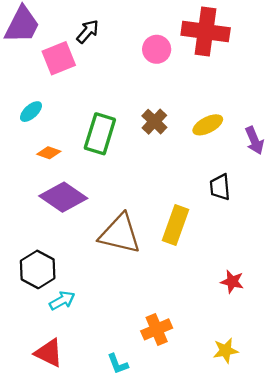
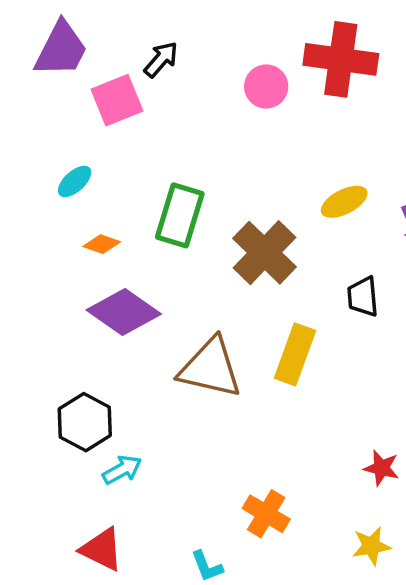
brown cross: (154, 122) -> (264, 253), moved, size x1.6
red star: (232, 282) -> (381, 468), moved
orange cross: (157, 329) -> (266, 514), turned -36

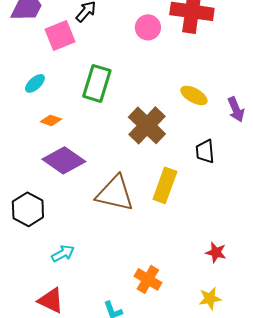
yellow ellipse: (344, 202) -> (194, 95), turned 56
green rectangle: (180, 215) -> (97, 83), moved
black hexagon: (85, 422) -> (28, 209), moved

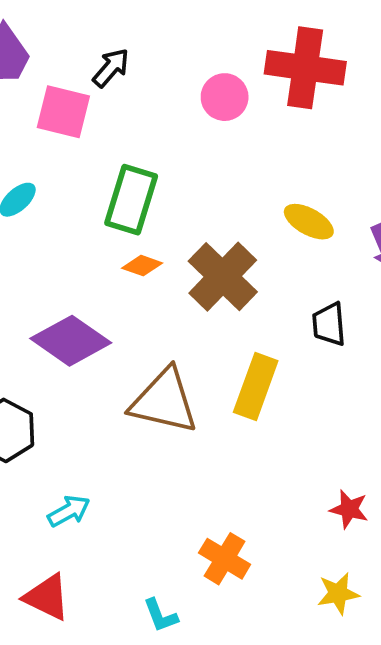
pink square: (60, 35) -> (63, 112), turned 36
orange diamond: (51, 120) -> (142, 266), moved

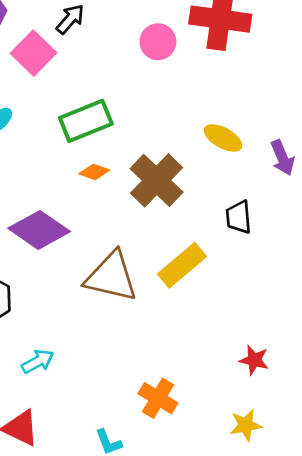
pink square: (63, 112) -> (33, 53), turned 30
green rectangle: (131, 200) -> (86, 121), turned 51
yellow rectangle: (256, 386) -> (182, 265), turned 30

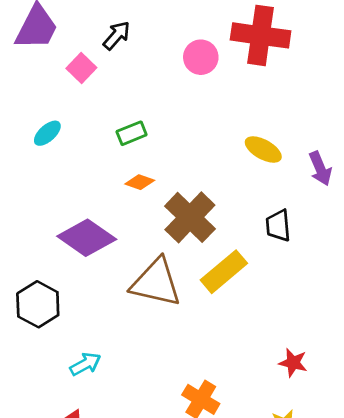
pink square: (33, 53) -> (81, 68), size x0.7
green rectangle: (86, 121) -> (132, 133), size x0.6
brown cross: (157, 180) -> (190, 217), moved

